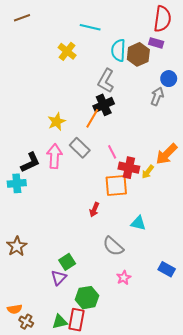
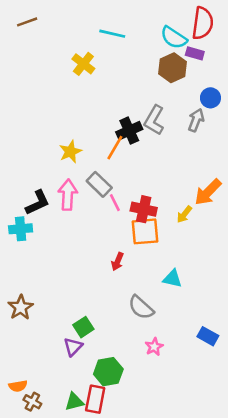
cyan semicircle: (118, 50) -> (174, 38), moved, turned -60
gray L-shape: (106, 81) -> (154, 120), moved
pink line: (112, 152) -> (115, 203), moved
red cross: (129, 168) -> (144, 209), moved

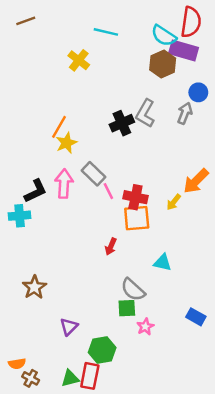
purple rectangle: (195, 53) -> (184, 50), size x1.6
orange line: (115, 148) -> (59, 127), moved
brown star: (21, 307) -> (34, 287), moved
green square: (83, 327) -> (127, 308), moved, turned 30

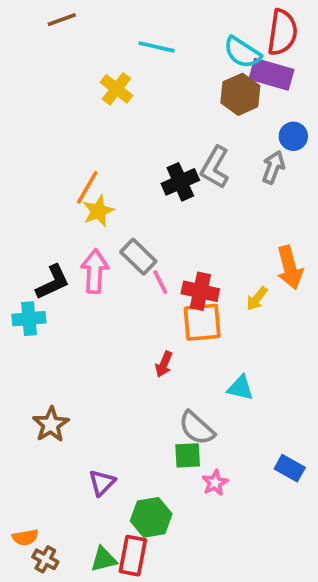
brown line: (26, 21) -> (62, 20), moved
orange arrow: (196, 181) -> (290, 268), turned -60

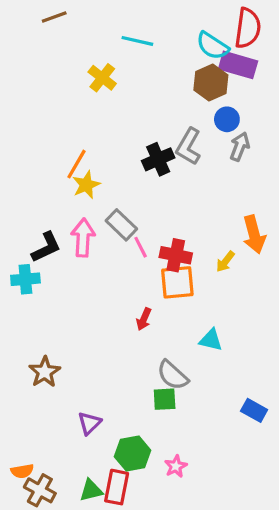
blue circle: (293, 136) -> (227, 119), moved
pink star: (215, 483) -> (176, 466), moved
brown cross: (45, 559) -> (40, 490), size x1.4

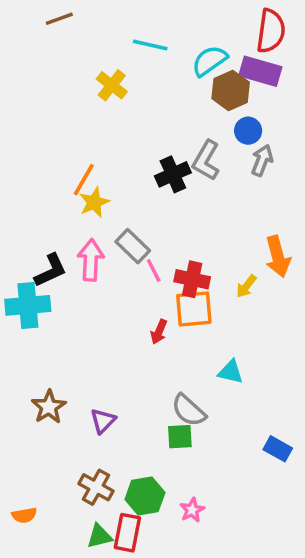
cyan semicircle: (213, 46) -> (210, 61), moved, turned 112
cyan cross: (25, 279) -> (28, 305), size x1.4
red arrow: (144, 319) -> (159, 332), moved
purple triangle: (89, 423) -> (103, 421), moved
brown cross: (40, 490) -> (96, 487), moved

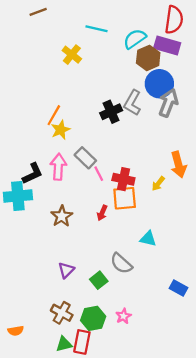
blue circle: (248, 131) -> (159, 84), size x1.6
gray arrow: (262, 160) -> (168, 103), size x1.4
brown star: (49, 407) -> (62, 216), moved
green square: (180, 437) -> (99, 280), moved, turned -36
pink star: (192, 510) -> (123, 316), moved

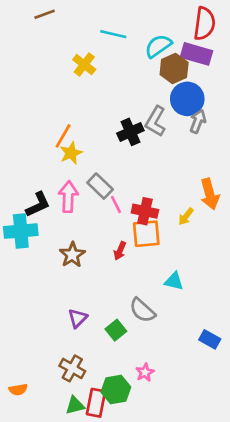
gray arrow: (168, 103) -> (198, 121), size x0.7
green hexagon: (93, 318) -> (116, 390), moved

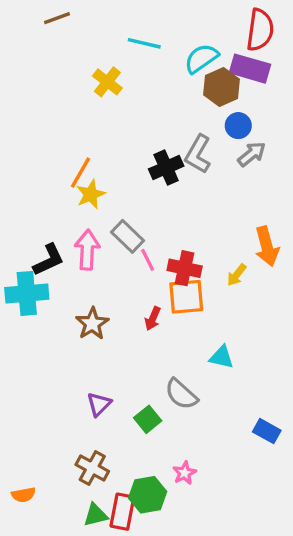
blue circle: (187, 99) -> (238, 126), size x0.6
gray arrow: (198, 121) -> (252, 154), turned 30

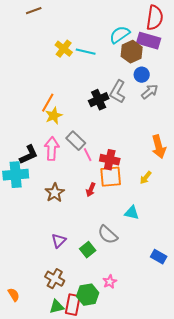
cyan line: (144, 43) -> (86, 52), moved
yellow arrow: (237, 275) -> (146, 178), moved
orange semicircle: (23, 495) -> (14, 295), turned -112

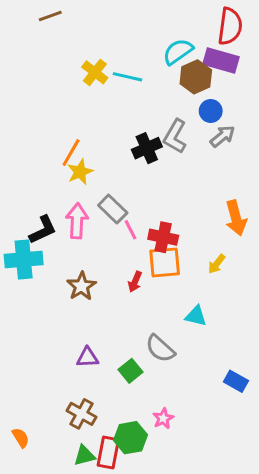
purple triangle: (59, 241) -> (87, 357), turned 42

